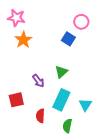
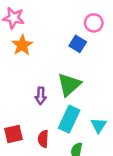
green triangle: (61, 72) -> (69, 85), size x1.5
purple arrow: (38, 81) -> (41, 96), turned 40
red square: (16, 100) -> (14, 134), moved

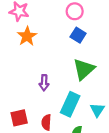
pink circle: (94, 23) -> (75, 11), moved
green triangle: (69, 85) -> (84, 69), moved

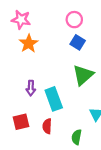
purple arrow: (44, 83) -> (31, 88), moved
cyan rectangle: (70, 104) -> (54, 99), moved, turned -45

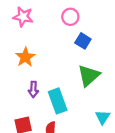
pink circle: (74, 20) -> (70, 17), moved
orange star: (29, 43) -> (25, 57), moved

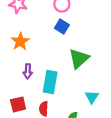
blue square: (83, 41) -> (62, 27), moved
cyan rectangle: (58, 101) -> (50, 82), turned 30

